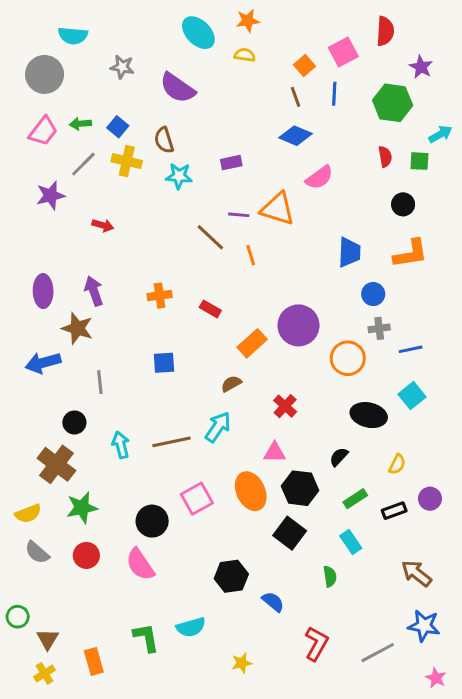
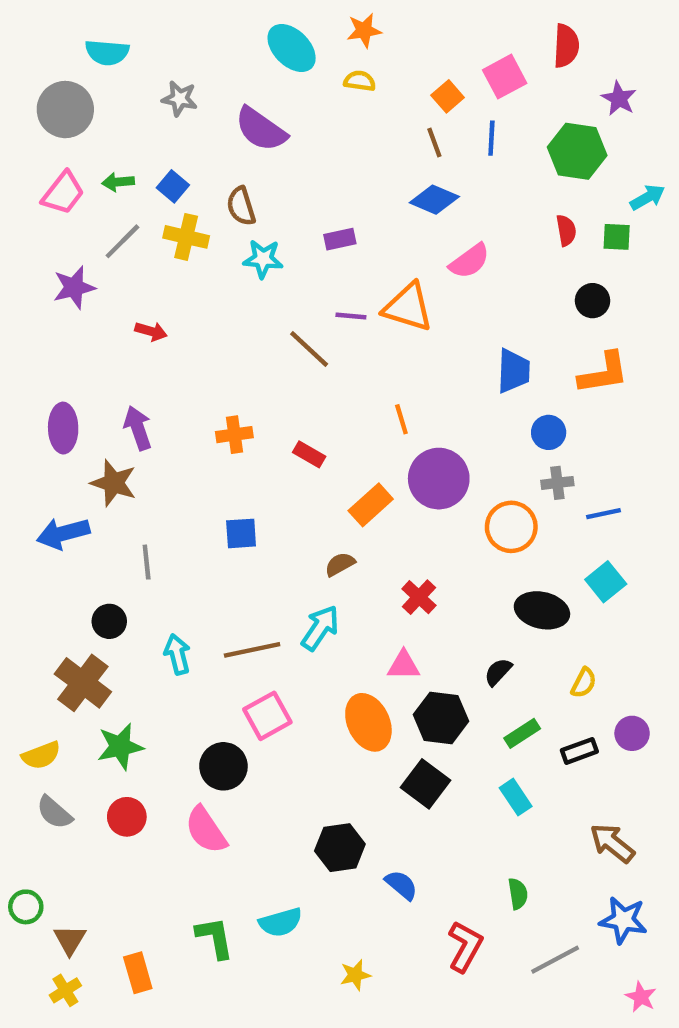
orange line: (251, 255) -> (401, 419), moved
pink square: (197, 499) -> (267, 716), moved
green semicircle: (330, 576) -> (518, 894), moved

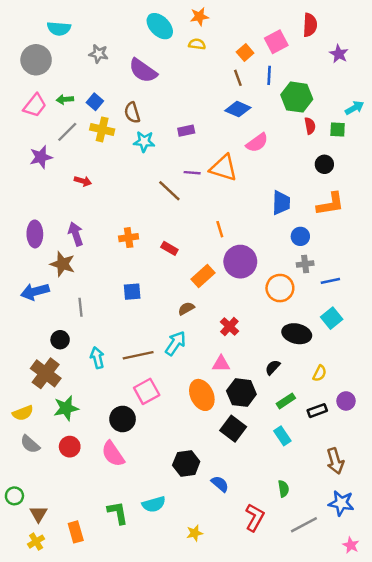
green hexagon: (577, 151) -> (297, 97), moved
brown arrow: (612, 843) -> (335, 461), turned -145

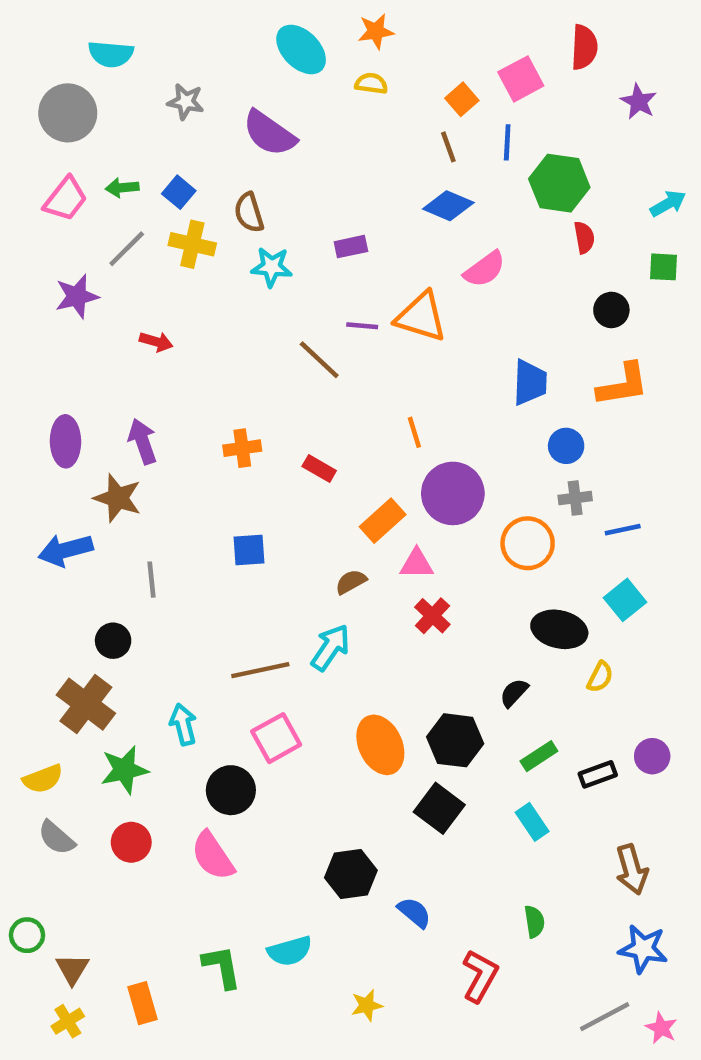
green square: (338, 129) -> (663, 267), moved
cyan arrow: (97, 358) -> (183, 724), moved
pink triangle: (221, 364) -> (417, 564), moved
yellow semicircle: (320, 373) -> (600, 677), moved
gray line: (304, 525) -> (605, 1017), moved

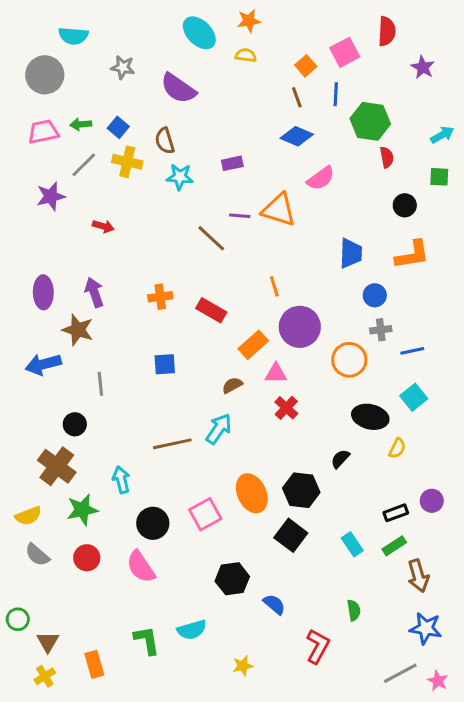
pink trapezoid: (66, 199) -> (43, 132), turned -140
red rectangle: (319, 469) -> (211, 310), size x1.4
pink square: (276, 738) -> (205, 514), moved
green rectangle: (539, 756) -> (394, 546), moved

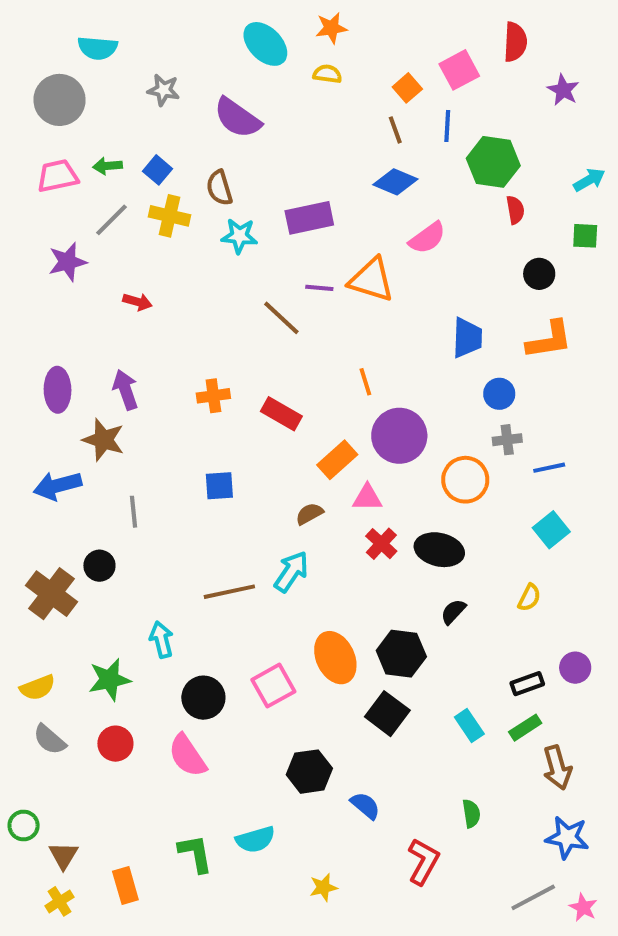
purple rectangle: (232, 163) -> (309, 218), size x1.6
black ellipse: (370, 417) -> (439, 550), moved
brown cross: (57, 466) -> (52, 594), moved

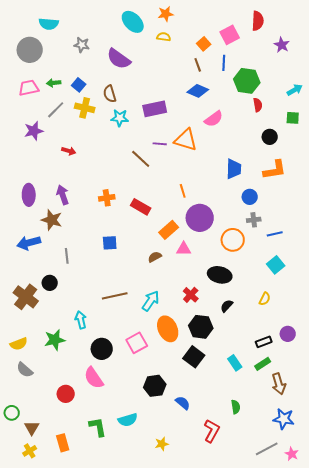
red cross: (381, 544) -> (191, 295), moved
cyan arrow: (291, 572) -> (151, 301), moved
red circle: (115, 744) -> (66, 394), moved

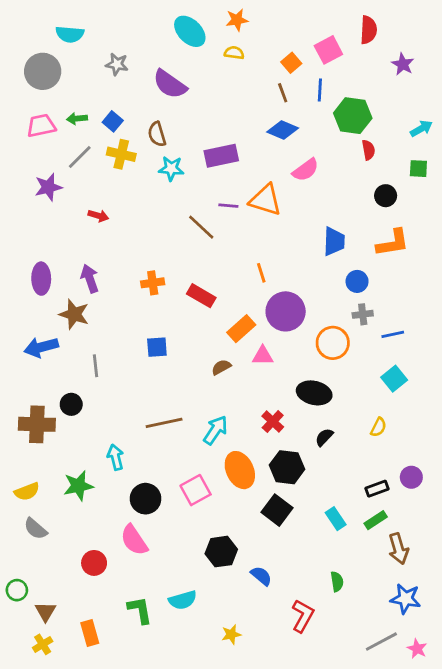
brown cross: (26, 297) -> (37, 424), turned -35

